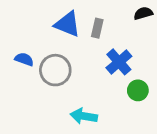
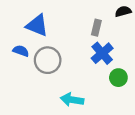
blue triangle: (67, 24) -> (37, 25), moved
gray rectangle: (97, 28) -> (96, 28), moved

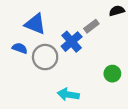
gray rectangle: (96, 28) -> (91, 26), turned 40
blue cross: (102, 53) -> (72, 42), moved

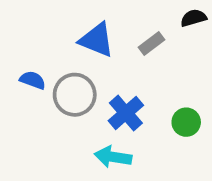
blue triangle: (35, 24) -> (97, 40), moved
blue cross: (72, 42) -> (126, 113), moved

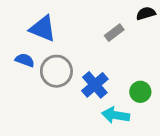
blue triangle: (97, 40) -> (43, 29), moved
cyan arrow: (113, 157) -> (116, 115), moved

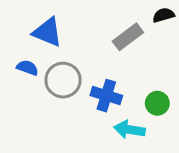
gray rectangle: (114, 33) -> (128, 37), size x1.4
blue cross: (95, 85) -> (106, 96), turned -32

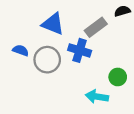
blue triangle: (48, 32) -> (53, 24), moved
blue cross: (106, 96) -> (80, 50), moved

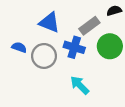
green circle: (118, 77) -> (110, 46), moved, size x1.5
cyan arrow: (97, 97) -> (80, 85), moved, turned 36

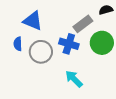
blue triangle: (49, 23) -> (33, 21), moved
blue semicircle: (19, 47) -> (18, 44), turned -112

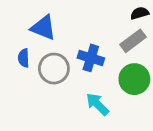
gray rectangle: (83, 24) -> (133, 41), moved
green circle: (102, 43) -> (134, 79), moved

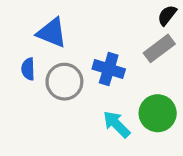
black semicircle: (140, 13) -> (167, 15), turned -36
green circle: (134, 79) -> (158, 113), moved

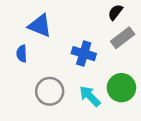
black semicircle: (167, 15) -> (115, 12), moved
gray circle: (64, 82) -> (50, 91), moved

